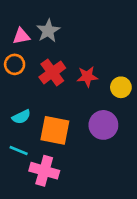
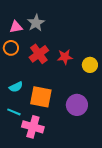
purple circle: (103, 125) -> (77, 105), moved

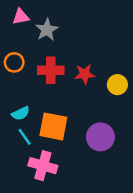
pink triangle: (16, 27) -> (21, 17), moved
red cross: (39, 54) -> (51, 70), turned 36
cyan line: (14, 112) -> (25, 137), moved, turned 32

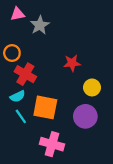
red cross: (51, 70) -> (25, 74), moved, turned 30
yellow circle: (117, 85) -> (92, 87), moved
pink cross: (43, 166) -> (52, 144), moved

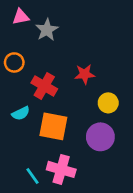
red cross: (25, 74) -> (44, 86), moved
cyan line: (21, 116) -> (32, 176), moved

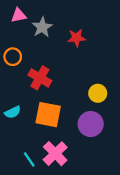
red star: (85, 74) -> (76, 38), moved
cyan semicircle: (21, 113) -> (13, 112), moved
pink cross: (61, 169) -> (55, 154), turned 30

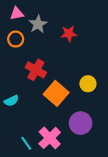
orange circle: (13, 57) -> (16, 39), moved
orange square: (48, 115) -> (56, 93), moved, turned 30
purple circle: (91, 124) -> (81, 123), moved

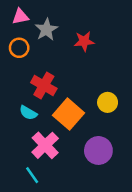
cyan semicircle: (11, 101) -> (28, 113), moved, turned 56
pink cross: (50, 138) -> (45, 145), moved

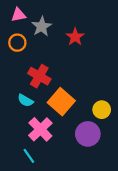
red star: (84, 41) -> (75, 37), turned -30
yellow circle: (108, 102) -> (102, 110), moved

